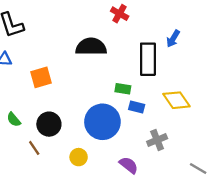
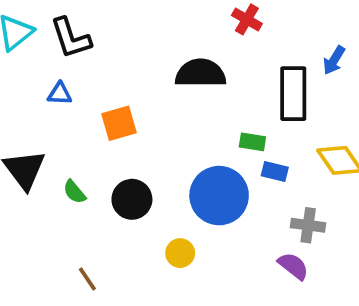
gray cross: (157, 140) -> (308, 225), turned 30
brown line: (34, 148) -> (87, 279), moved
purple semicircle: (129, 165) -> (293, 266), moved

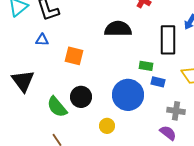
orange square: (119, 123) -> (74, 56), turned 30
green semicircle: (74, 192) -> (57, 107), moved, size x1.6

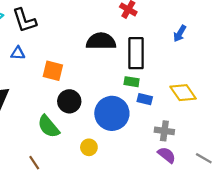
black rectangle: (168, 40) -> (136, 53), moved
black circle: (81, 97) -> (69, 101), moved
green semicircle: (57, 107) -> (48, 126), moved
purple semicircle: (168, 133) -> (167, 155), moved

